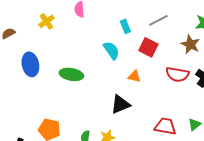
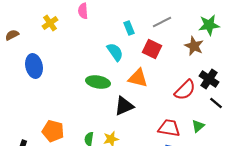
green ellipse: (71, 74) -> (98, 82), moved
red semicircle: (177, 74) -> (185, 90), moved, turned -55
orange triangle: (134, 76) -> (138, 78), size x1.5

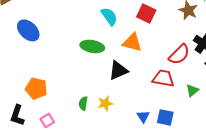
blue ellipse: (34, 66) -> (28, 30), turned -35
red trapezoid: (169, 128) -> (163, 78), moved
orange pentagon: (53, 131) -> (36, 88), moved

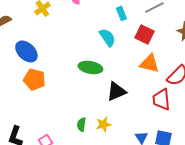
orange triangle: (132, 42) -> (149, 63), moved
red trapezoid: (163, 78) -> (161, 99), turned -105
orange pentagon: (36, 88) -> (34, 79), moved

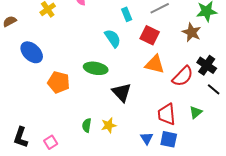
orange pentagon: (34, 79) -> (59, 82), moved
black triangle: (116, 91) -> (122, 92), turned -50
red trapezoid: (161, 99) -> (167, 114), moved

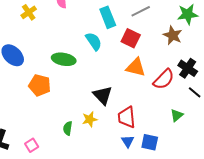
cyan rectangle: (127, 14) -> (108, 17), size x1.5
green ellipse: (96, 68) -> (64, 59), moved
red trapezoid: (167, 114) -> (127, 117), moved
yellow star: (109, 125) -> (90, 119), moved

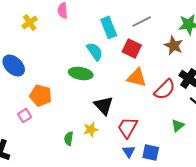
green ellipse: (64, 59) -> (81, 73), moved
red trapezoid: (127, 117) -> (128, 127), turned 35
pink square: (32, 145) -> (25, 115), moved

